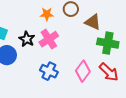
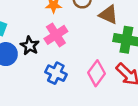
black star: (27, 39) -> (30, 46), moved

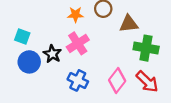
brown triangle: (108, 15) -> (129, 24), turned -30

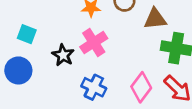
blue circle: (29, 62) -> (18, 70), moved

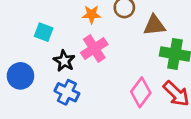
cyan square: (27, 34) -> (44, 32), moved
blue cross: (94, 87) -> (67, 92), moved

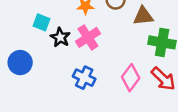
black star: (64, 61) -> (60, 37), moved
blue cross: (67, 92) -> (84, 78), moved

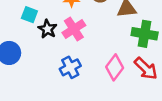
blue cross: (84, 78) -> (70, 67), turned 36

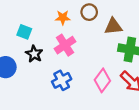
black star: (47, 29) -> (34, 54), moved

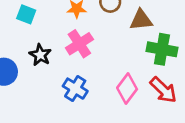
cyan square: (24, 32) -> (26, 14), moved
blue cross: (62, 80) -> (75, 89), turned -30

